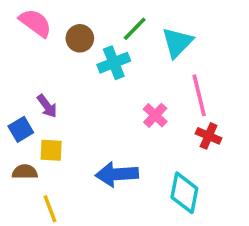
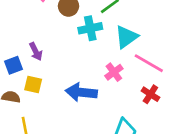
cyan triangle: (177, 42) -> (126, 37), moved
pink line: (199, 95) -> (149, 63), turned -56
blue arrow: (117, 174) -> (81, 92), moved

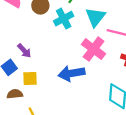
pink cross: (114, 72) -> (94, 49), size x1.5

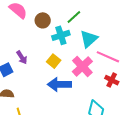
yellow square: (30, 78) -> (54, 61), moved, turned 32

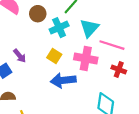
pink cross: (82, 67) -> (86, 58), turned -30

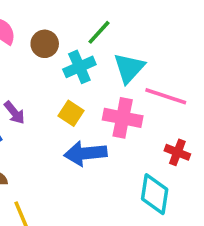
red cross: (119, 70) -> (177, 152), moved

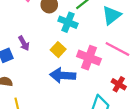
cyan cross: (79, 67) -> (68, 22), turned 36
cyan triangle: (129, 68) -> (112, 15), moved

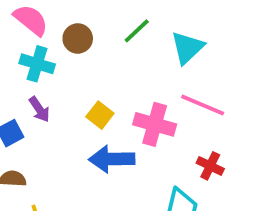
cyan cross: (68, 22) -> (37, 64), moved

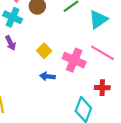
blue arrow: (112, 159) -> (47, 76), size x0.6
red cross: (210, 166) -> (102, 88), turned -32

